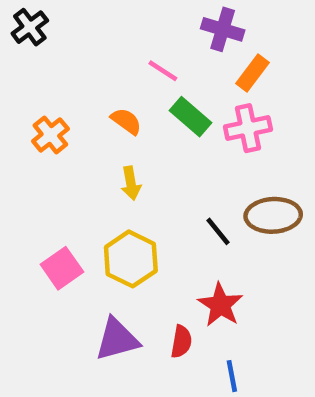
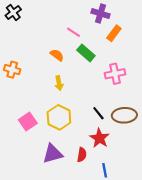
pink cross: (248, 128) -> (115, 74), moved
orange cross: (50, 135) -> (12, 70), moved, turned -35
brown ellipse: (273, 215) -> (124, 115), moved
black line: (218, 231) -> (98, 113), moved

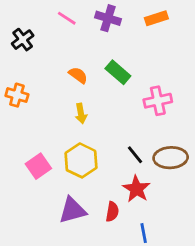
black cross: (13, 12) -> (23, 40), moved
purple cross: (100, 13) -> (108, 18), moved
pink line: (73, 32) -> (67, 18), moved
orange rectangle: (114, 33) -> (156, 18), moved, turned 35

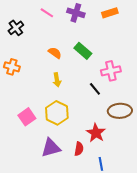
black line: (135, 155) -> (95, 89), moved

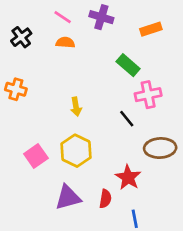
orange rectangle: (110, 13) -> (151, 29), moved
green rectangle: (83, 51) -> (128, 65), moved
orange semicircle: (55, 53) -> (65, 42), moved, turned -32

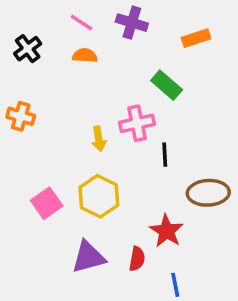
pink cross: (148, 95) -> (137, 123), moved
black line: (127, 119) -> (165, 155), turned 36

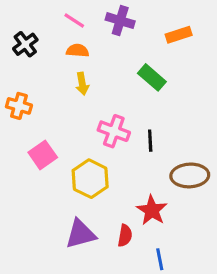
pink cross: (137, 123) -> (114, 131), moved, turned 32
yellow arrow: (99, 139) -> (82, 84), moved
pink square: (47, 203) -> (43, 155), moved

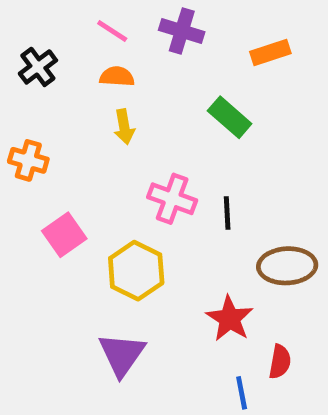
purple triangle: (81, 234) -> (122, 354), turned -40
red semicircle: (125, 236) -> (280, 362), moved

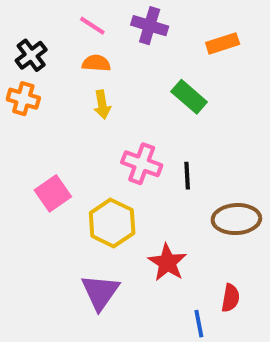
orange cross: (28, 160) -> (23, 99), moved
red star: (230, 319) -> (167, 262), moved

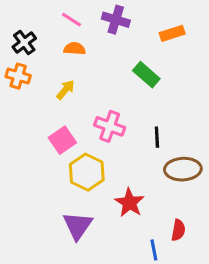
yellow arrow: (102, 105) -> (65, 90), moved, turned -130
black line: (187, 176) -> (157, 137), moved
pink square: (53, 193) -> (62, 140), moved

